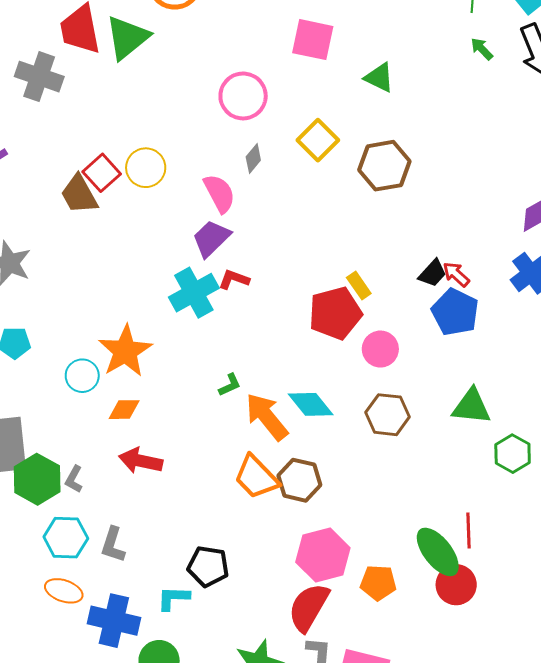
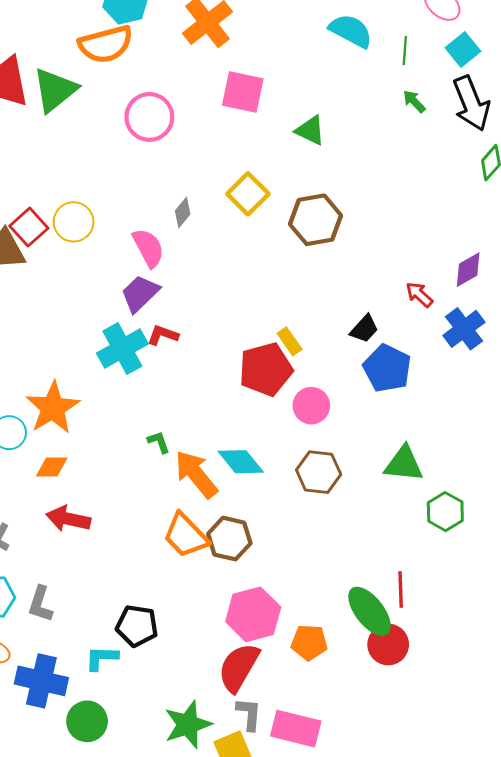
pink circle: (243, 96) -> (149, 117), moved
red arrow: (456, 274) -> (419, 295), moved
green L-shape: (230, 385) -> (159, 442), turned -85

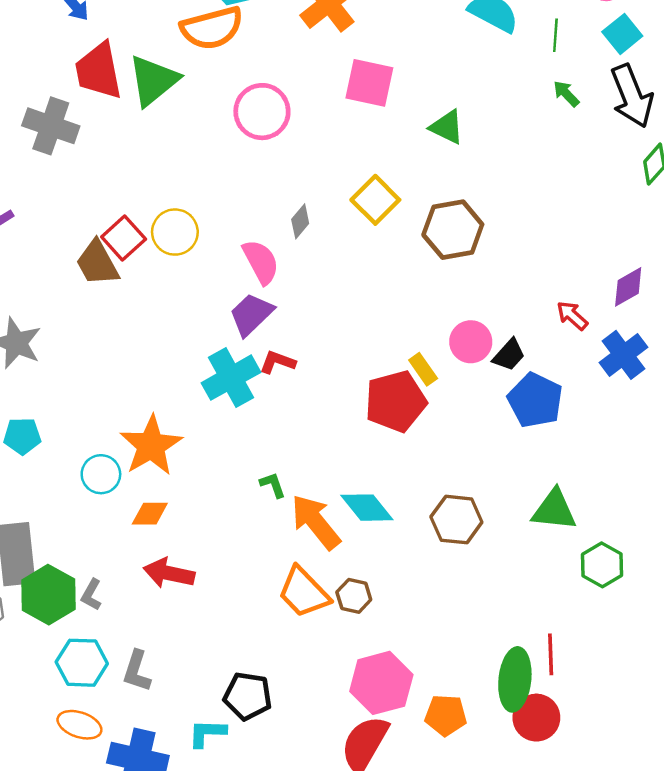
pink circle: (311, 406) -> (471, 342), moved
brown hexagon: (229, 539) -> (354, 596), size x0.7
green ellipse: (369, 611) -> (515, 679), turned 44

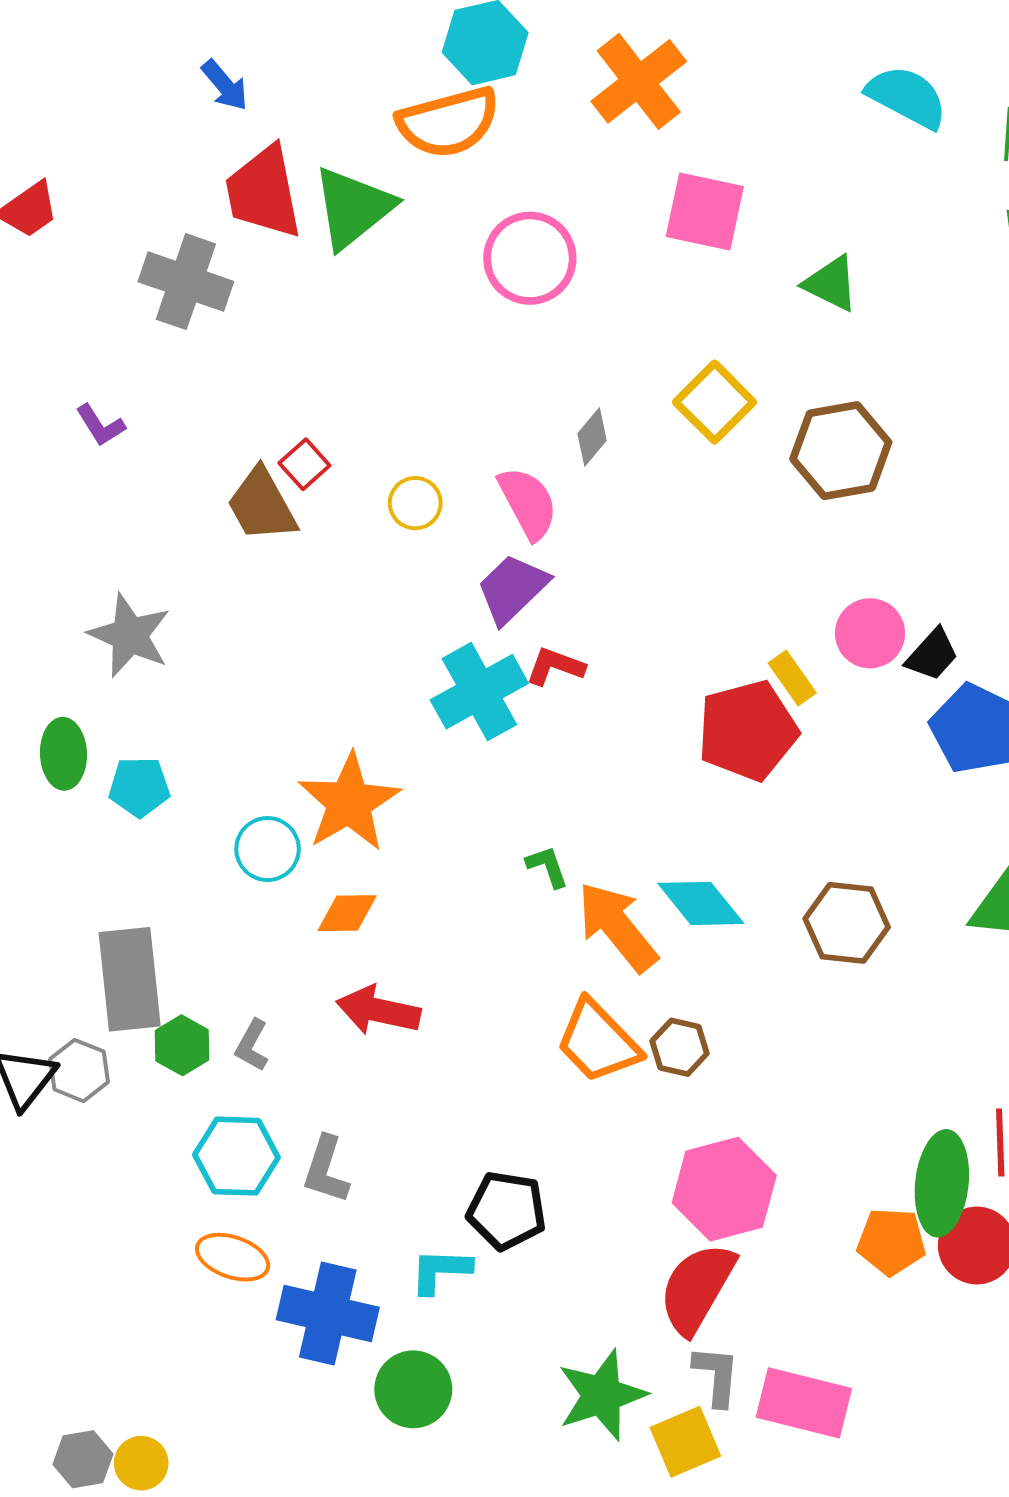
yellow circle: (175, 232) -> (415, 503), moved, size x0.7
red square: (124, 238) -> (304, 464), size x0.7
green hexagon: (48, 595) -> (182, 1045), size x0.6
orange pentagon: (446, 715) -> (891, 1242), moved

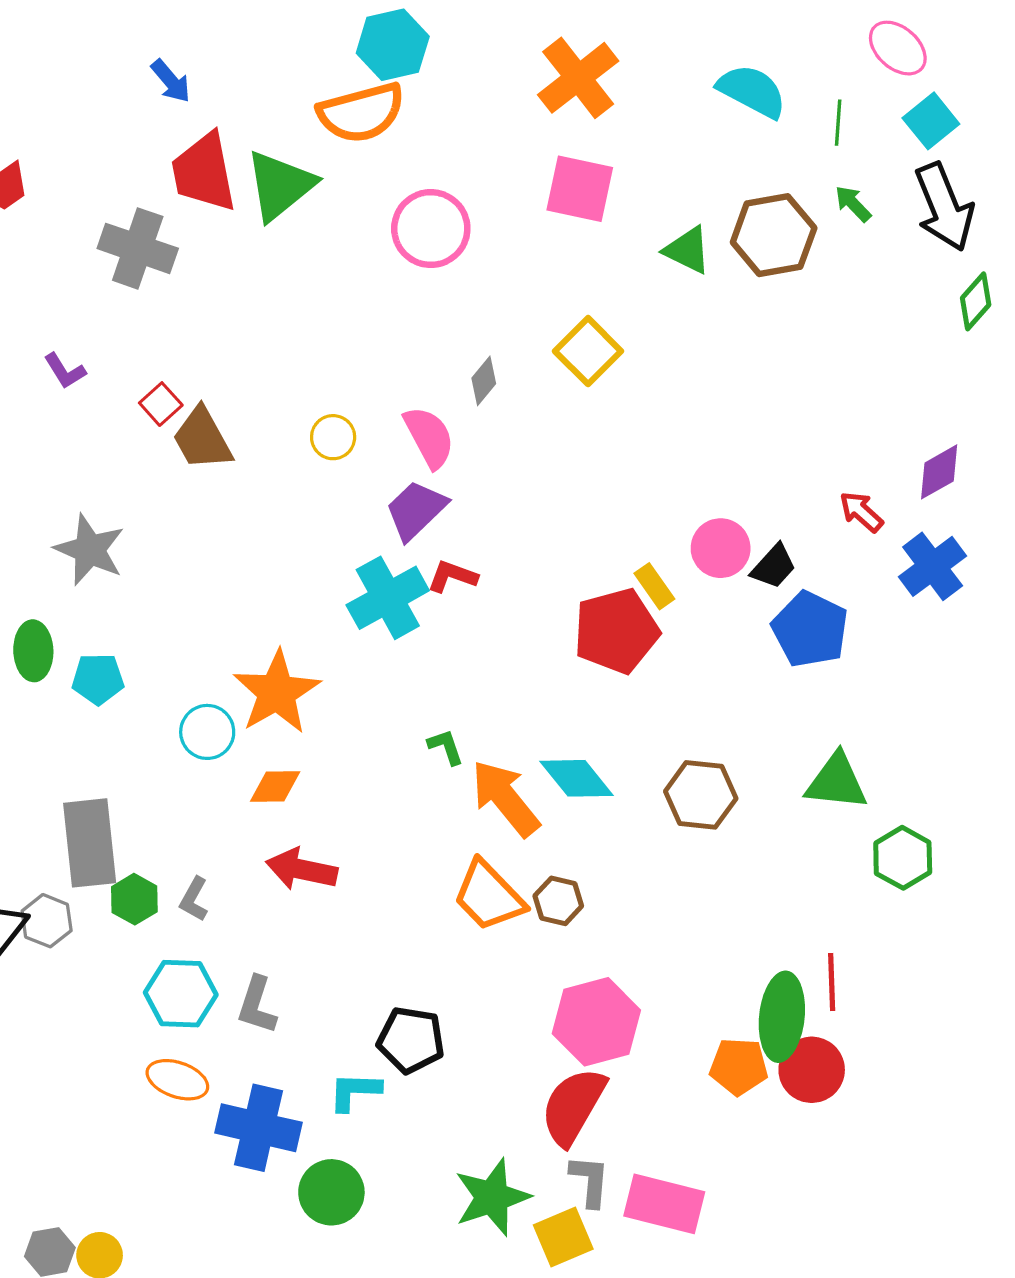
orange cross: (639, 81) -> (578, 78), moved
brown hexagon: (841, 451) -> (774, 235), moved
red square: (304, 464) -> (161, 404), moved

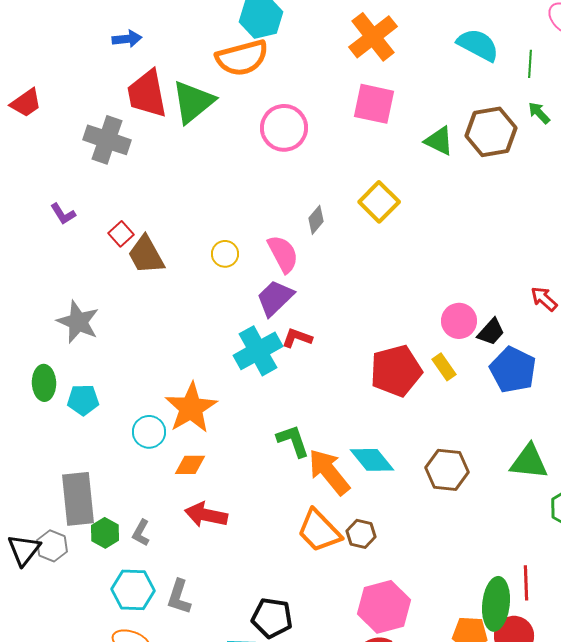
blue arrow: (171, 81) -> (127, 39), turned -56
yellow rectangle: (654, 586) -> (444, 367), moved
green L-shape: (446, 747) -> (293, 441), size x1.5

